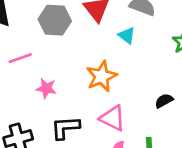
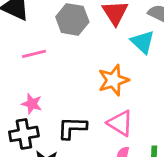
cyan triangle: (127, 35) -> (143, 42), size x1.4
pink star: (46, 88) -> (32, 104), moved

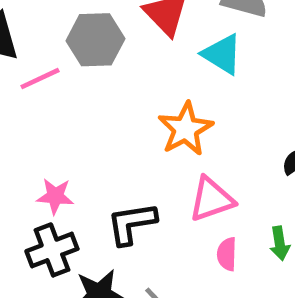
pink line: (34, 54) -> (40, 79), moved
pink triangle: (120, 123) -> (211, 199), turned -40

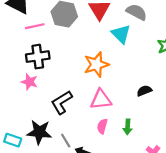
black L-shape: (132, 223) -> (62, 102), turned -35
black cross: (52, 250) -> (38, 57), moved

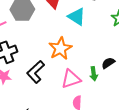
black L-shape: (62, 102) -> (36, 72), moved
green arrow: (128, 127) -> (94, 74), moved

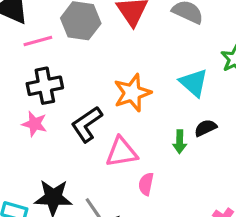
cyan triangle: (77, 17) -> (194, 83), moved
pink triangle: (71, 79) -> (121, 152), moved

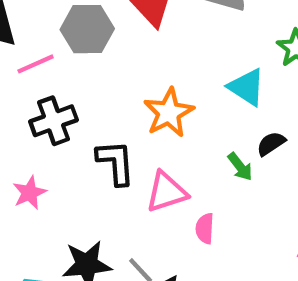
pink star: (34, 124) -> (29, 193), moved, turned -30
black L-shape: (87, 124) -> (116, 162), turned 129
green arrow: (180, 142) -> (240, 167), turned -30

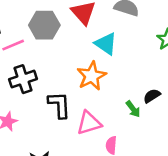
cyan triangle: (247, 87) -> (106, 44), moved

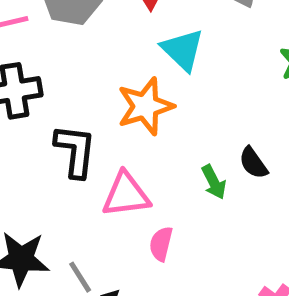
black semicircle: (152, 96) -> (253, 163), turned -102

